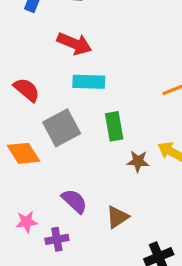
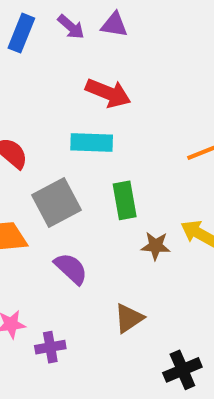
red arrow: (74, 44) -> (108, 93), moved
purple semicircle: (74, 201) -> (71, 269), moved

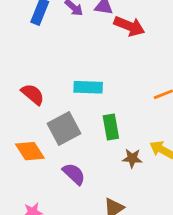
red arrow: (108, 93) -> (129, 26), moved

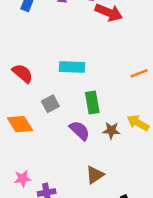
gray square: (64, 128) -> (50, 104), size x0.6
purple semicircle: (74, 174) -> (80, 130), moved

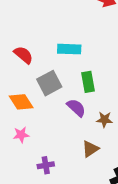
gray square: (50, 104) -> (49, 83), size x1.5
brown star: (111, 130) -> (104, 119), moved
pink star: (22, 179) -> (21, 135), moved

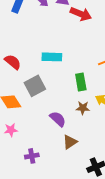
green rectangle: (88, 82) -> (81, 82), moved
purple semicircle: (76, 108) -> (58, 119), moved
brown star: (104, 119) -> (83, 108), moved

